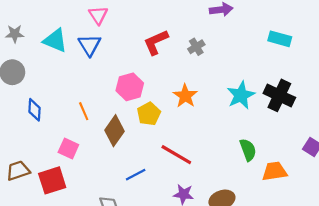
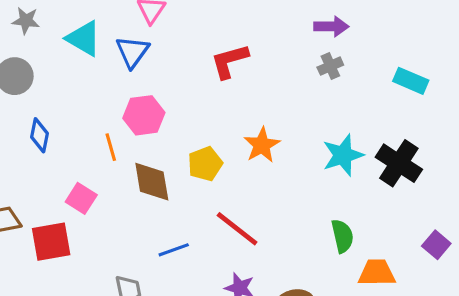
gray cross: (196, 47) -> (330, 66), moved
pink hexagon: (130, 87) -> (144, 115), moved
brown diamond: (115, 131) -> (152, 182), turned -52

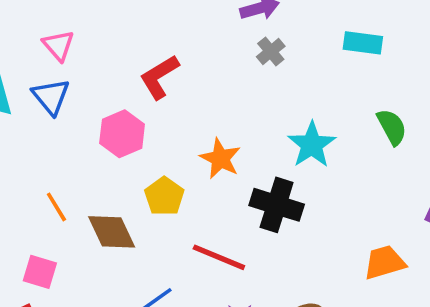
pink hexagon: (144, 115) -> (122, 134), moved
black cross: (399, 163) -> (277, 205), moved
green semicircle: (342, 236) -> (392, 127), moved

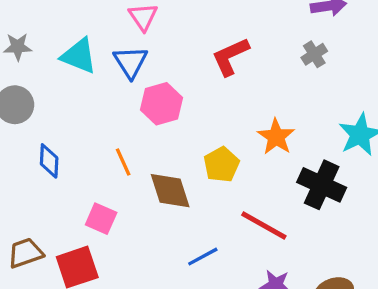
gray cross: (271, 51) -> (314, 54), moved
pink hexagon: (122, 134) -> (161, 104), moved

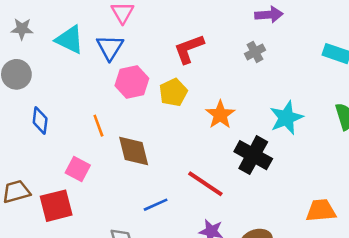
yellow pentagon: (222, 165) -> (173, 92), moved

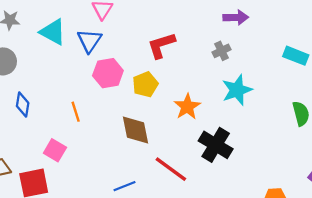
cyan star: (286, 118) -> (237, 90), moved
brown diamond: (134, 151) -> (135, 130), moved

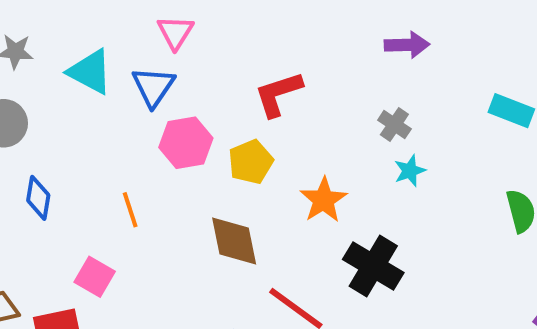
gray cross: (222, 51) -> (394, 125), moved, turned -30
cyan star: (237, 90) -> (410, 171), size x0.6

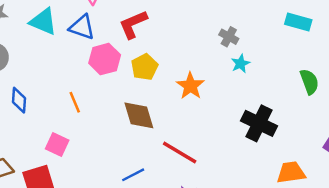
blue triangle: (153, 87) -> (82, 27), turned -40
red L-shape: (278, 94) -> (133, 24), moved
black cross: (373, 266) -> (259, 123), moved

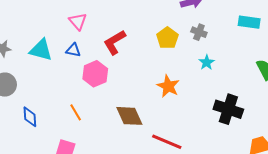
blue triangle: (82, 27) -> (73, 50), size x0.7
gray cross: (229, 37) -> (199, 32), moved
yellow pentagon: (145, 67) -> (167, 38), moved

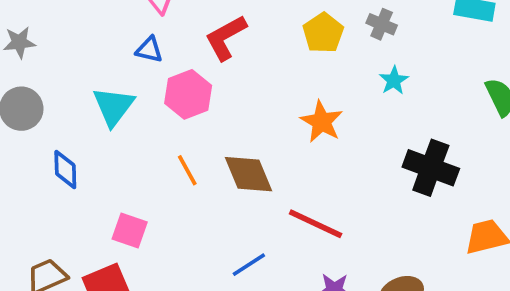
cyan triangle: (41, 50) -> (113, 106), moved, turned 50
orange line: (76, 112) -> (187, 170), moved

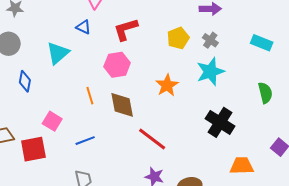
cyan star: (394, 80) -> (210, 72), size x1.8
pink hexagon: (188, 94) -> (117, 65), moved
blue line: (249, 265) -> (85, 141), moved

